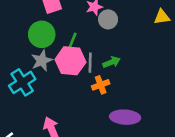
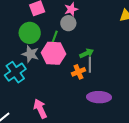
gray circle: (108, 19) -> (68, 23), moved
gray star: (42, 61) -> (30, 54), turned -30
gray line: (90, 63) -> (90, 65), moved

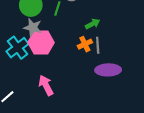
pink hexagon: (54, 53) -> (41, 43), moved
gray line: (90, 65) -> (98, 45), moved

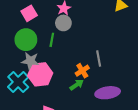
green arrow: (93, 24) -> (77, 85), moved
gray line: (98, 45) -> (99, 58), moved

